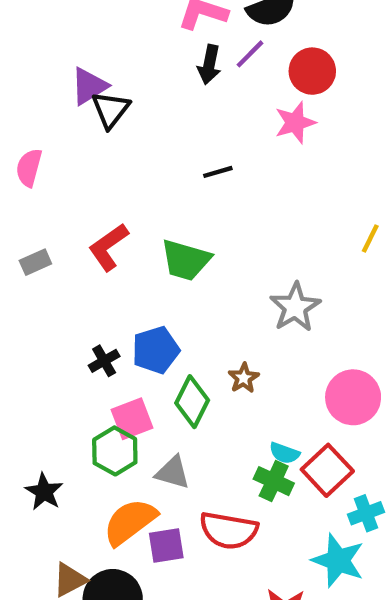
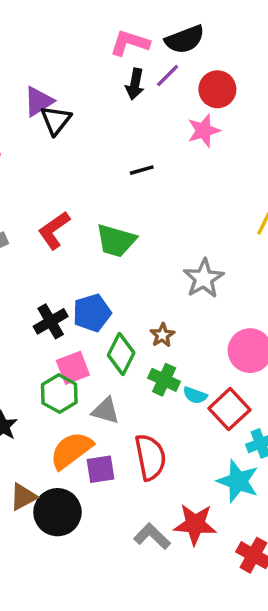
black cross: (104, 361) -> (51, 321), size x1.4
green cross: (274, 481) -> (164, 380), moved
red semicircle: (229, 530) -> (150, 457), turned -111

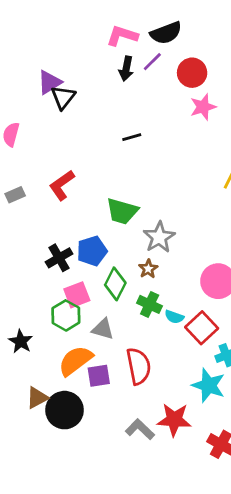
pink star: (204, 131) -> (203, 107), moved
green trapezoid: (116, 241) -> (122, 211), moved
gray star: (204, 278) -> (159, 237), moved

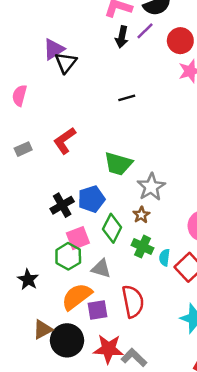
cyan semicircle: (174, 317) -> (164, 258), turned 77
red star: (174, 420) -> (108, 349), moved

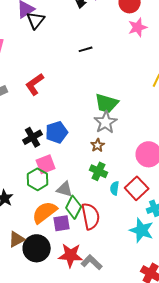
green trapezoid: (118, 164) -> (107, 103), moved
green diamond: (112, 228) -> (74, 207), moved
cyan semicircle: (164, 258) -> (115, 188), moved

